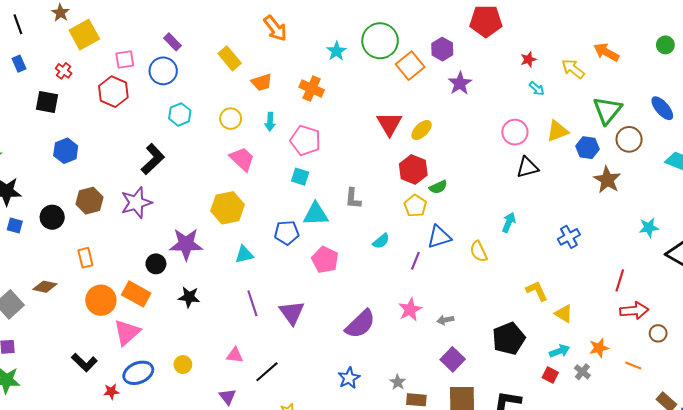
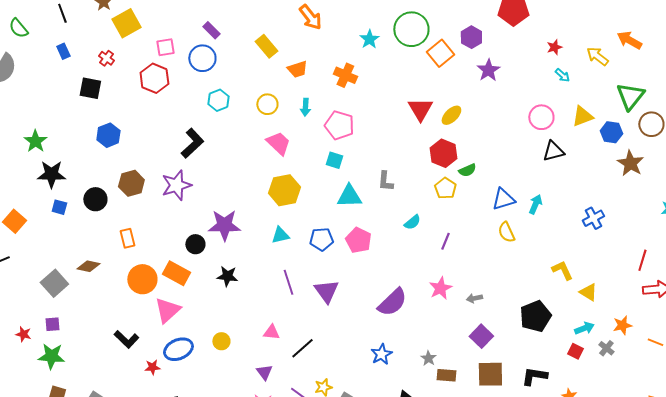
yellow hexagon: (228, 208) -> (284, 190), moved
blue pentagon: (287, 233) -> (321, 239), moved
blue triangle: (439, 237) -> (503, 199), moved

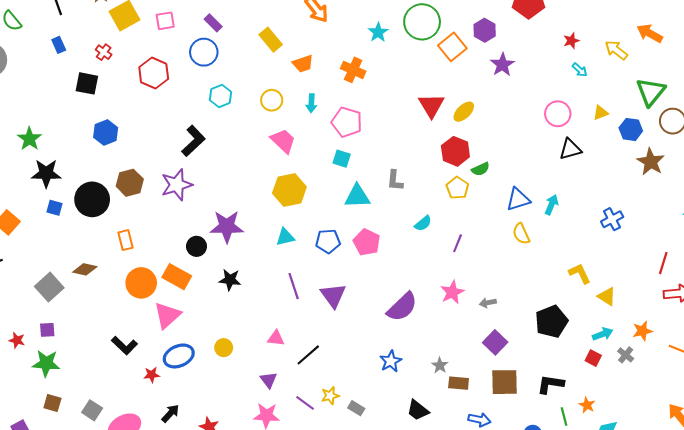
pink square: (165, 47) -> (165, 21), moved
yellow triangle: (582, 116) -> (601, 113), size x0.7
black circle: (95, 199) -> (92, 199), size x1.4

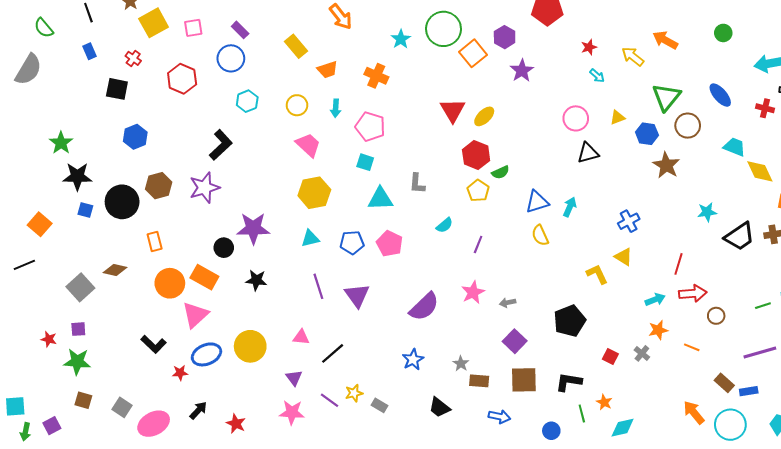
yellow triangle: (607, 296) -> (624, 257), moved
cyan arrow: (603, 334) -> (655, 300), moved
yellow circle: (224, 348) -> (250, 346), size x1.8

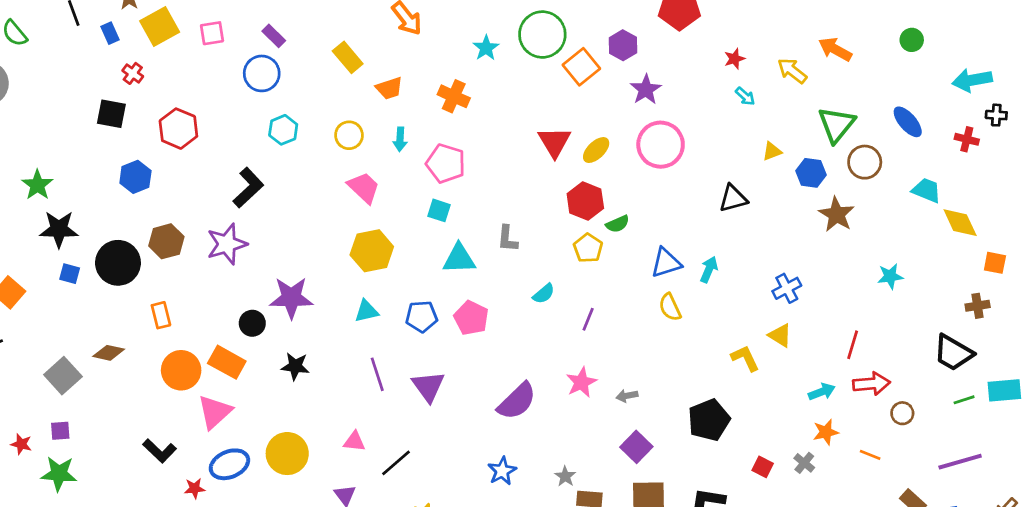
blue rectangle: (89, 51) -> (110, 33), moved
red hexagon: (182, 79) -> (178, 129), moved
pink circle: (576, 118) -> (661, 145), moved, size x1.4
black trapezoid: (740, 236) -> (953, 353), moved, turned 64

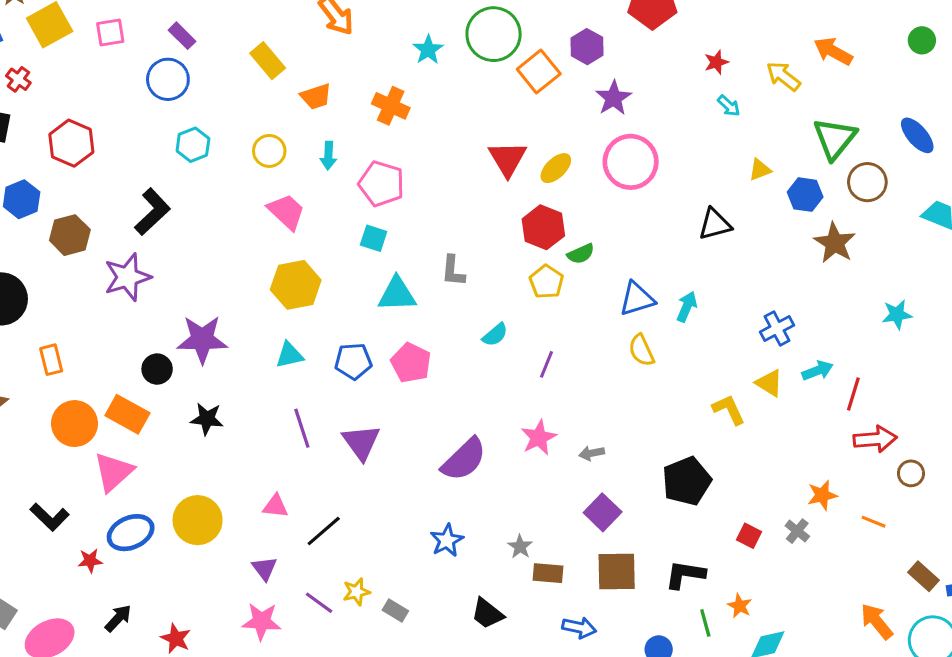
brown hexagon: (166, 241) -> (70, 235), moved
cyan arrow: (822, 392) -> (818, 371), moved

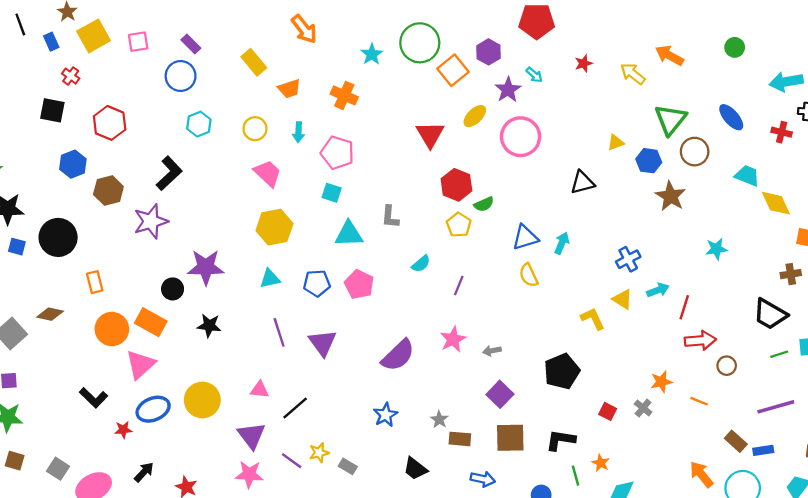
cyan arrow: (729, 106) -> (534, 75), moved
yellow ellipse: (556, 168) -> (475, 116), moved
purple triangle: (265, 568) -> (252, 435), size x1.5

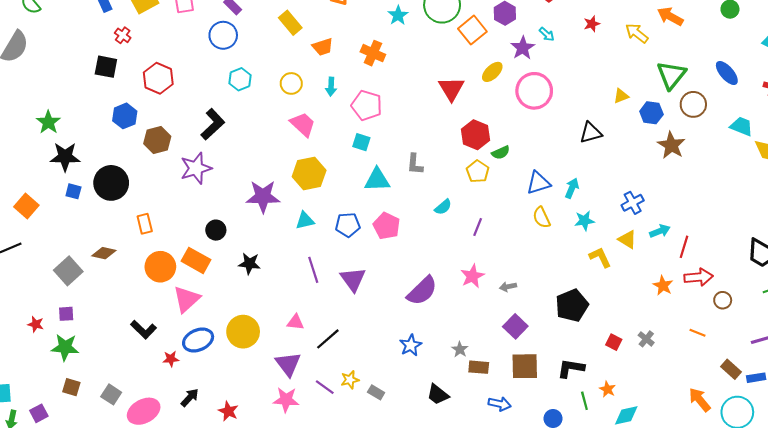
cyan star: (716, 249) -> (584, 221), moved
purple star: (206, 267) -> (263, 197), moved
orange star: (661, 382) -> (663, 286), moved, turned -30

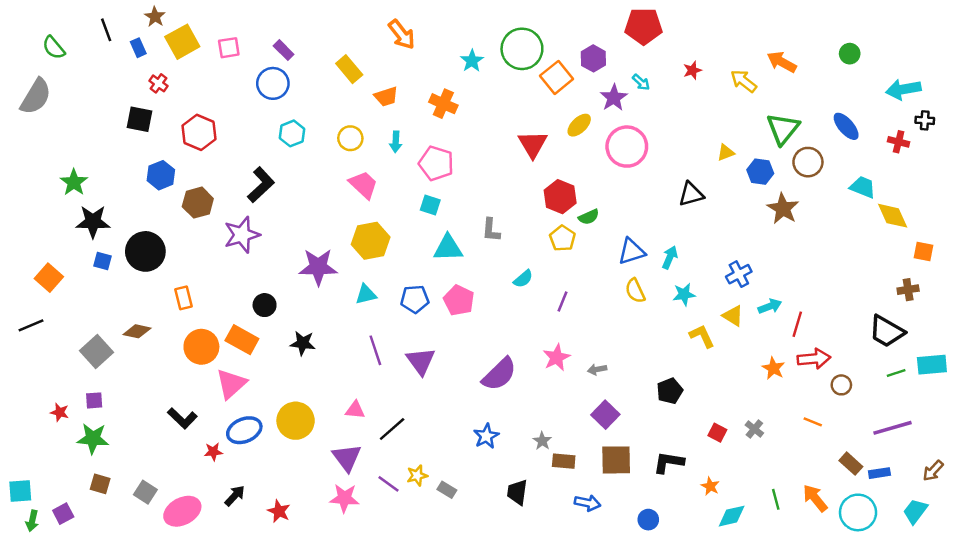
black pentagon: (572, 305) -> (670, 391), size x0.7
black trapezoid: (438, 394) -> (517, 492), turned 60
green line: (584, 401) -> (776, 499), moved

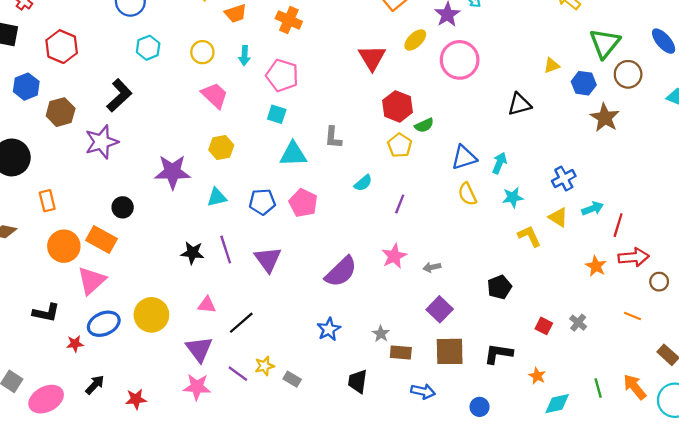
yellow hexagon: (371, 241) -> (221, 147), size x0.7
black star: (303, 343) -> (192, 253), moved
black L-shape: (182, 418) -> (46, 313), turned -32
red star: (279, 511) -> (136, 399), turned -30

